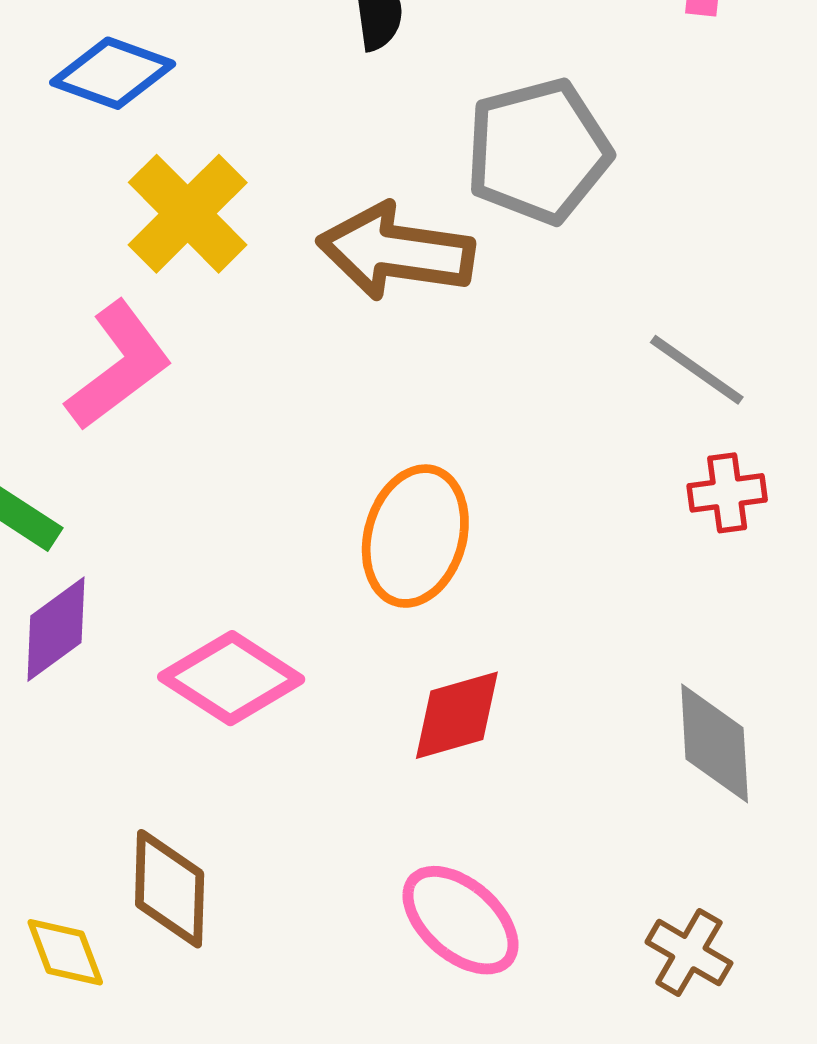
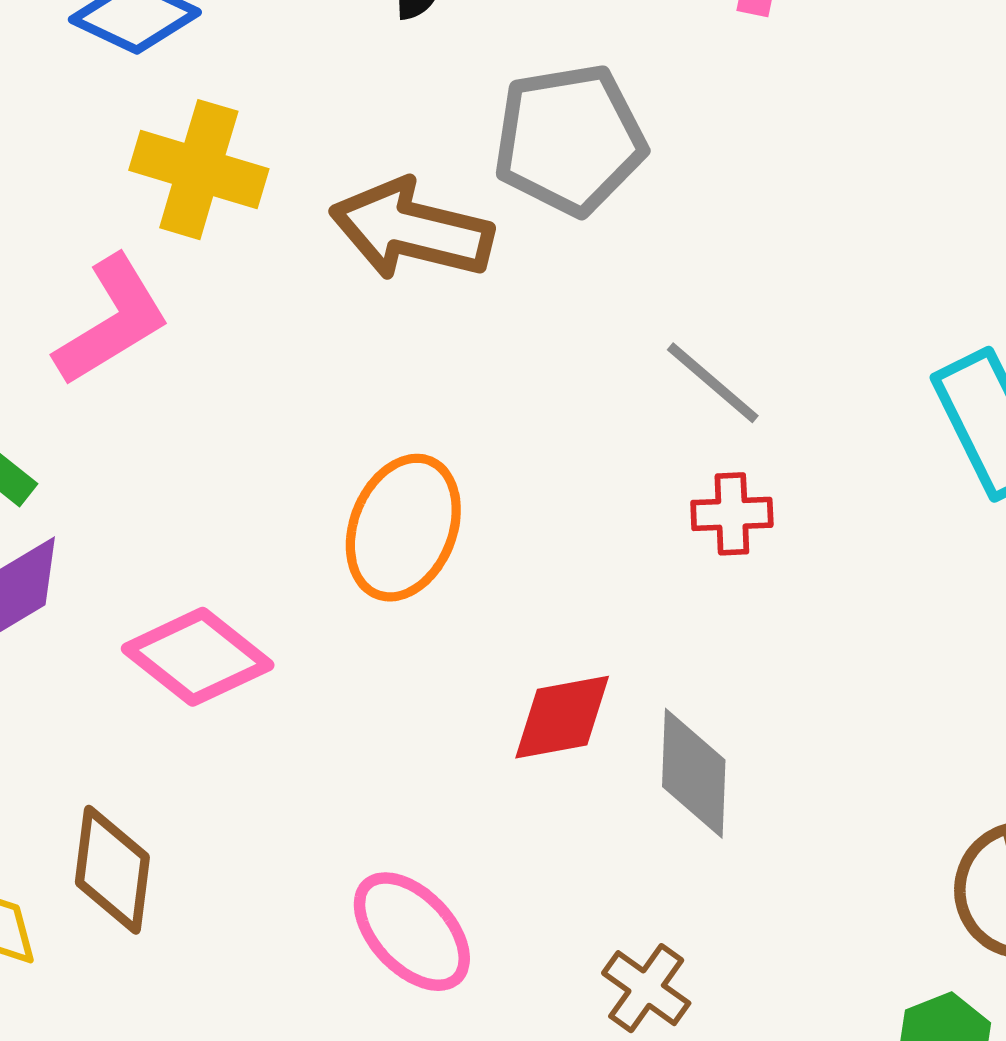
yellow cross: (188, 214) -> (199, 170), turned -34
red diamond: (457, 715) -> (562, 717), moved

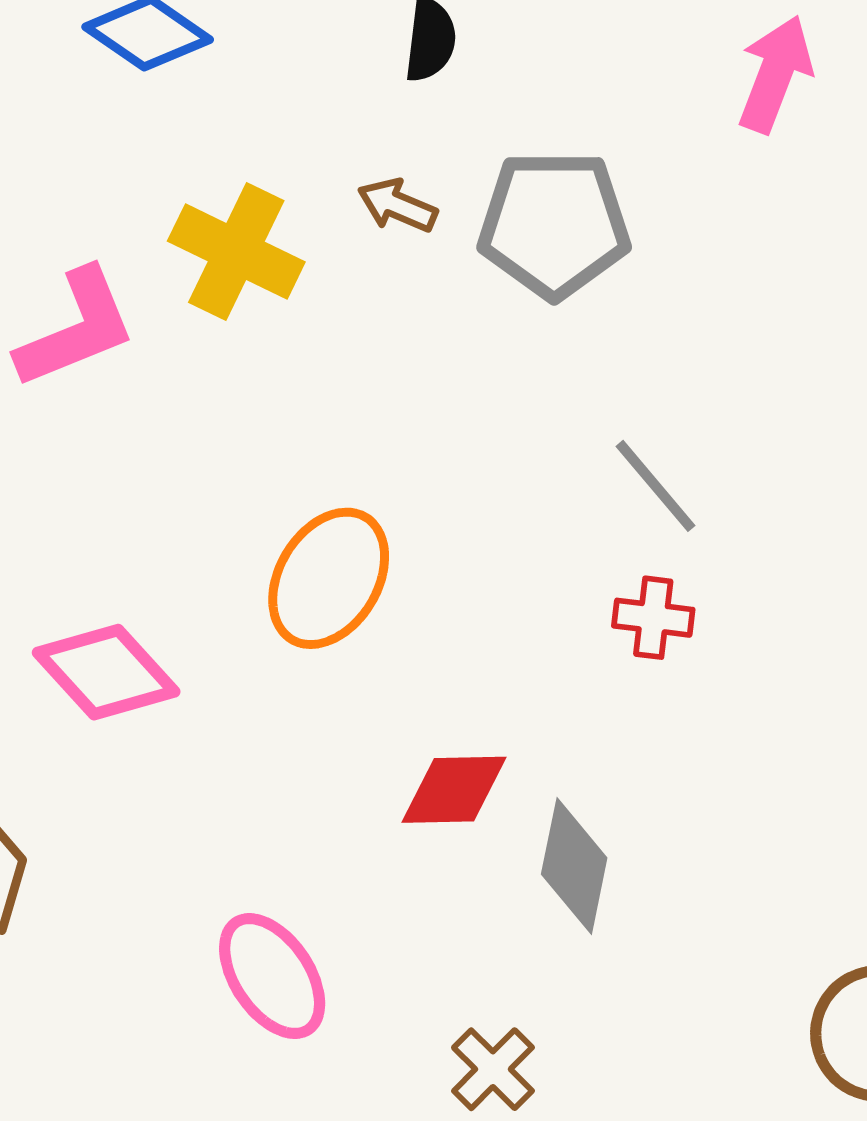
yellow cross: (199, 170) -> (236, 252), moved
brown arrow: (412, 230) -> (397, 206), moved, size x0.5

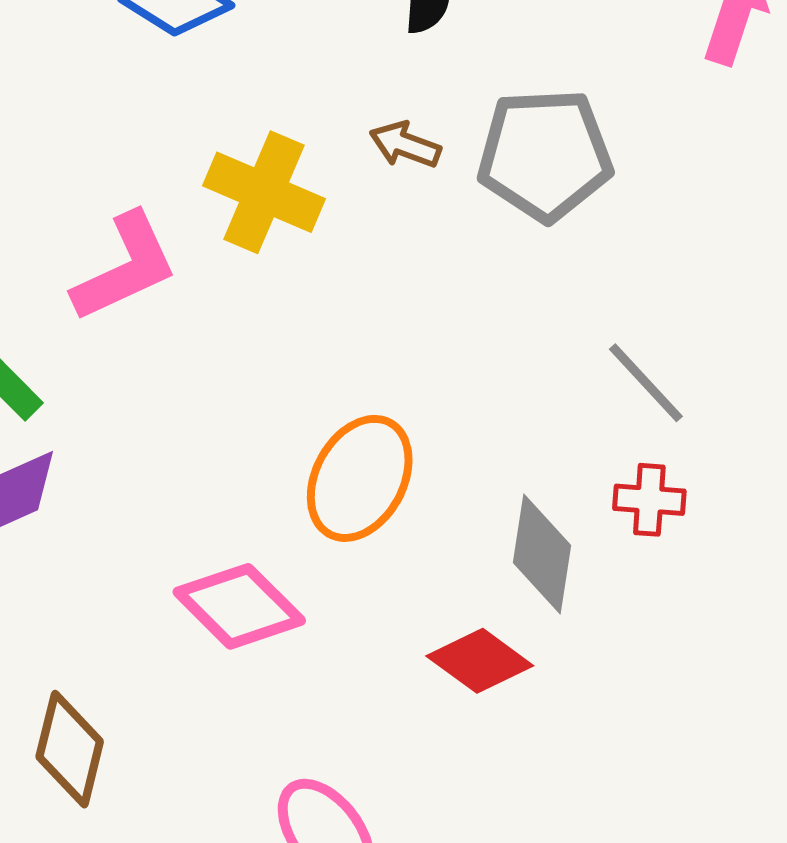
pink diamond: (106, 672) -> (239, 606), moved
red diamond: (454, 790) -> (480, 661), turned 40
gray diamond: (574, 866) -> (542, 554), moved

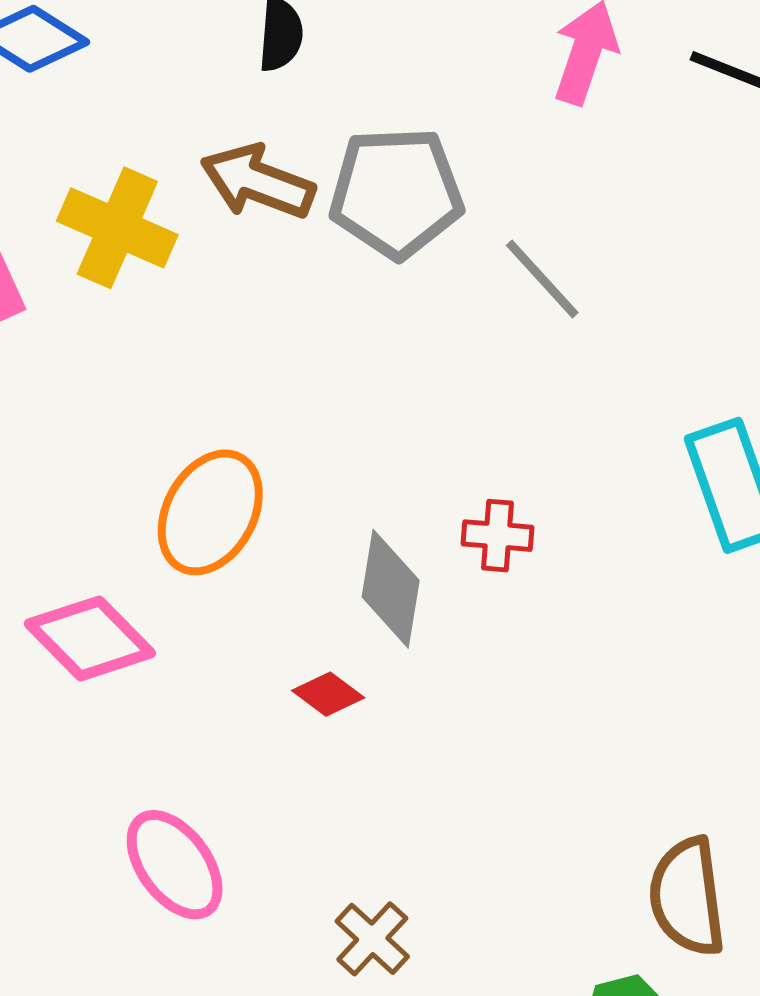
brown arrow: (405, 145) -> (258, 182), size x1.6
gray line: (646, 383) -> (542, 279), moved
red diamond: (480, 661) -> (328, 694), size x0.7

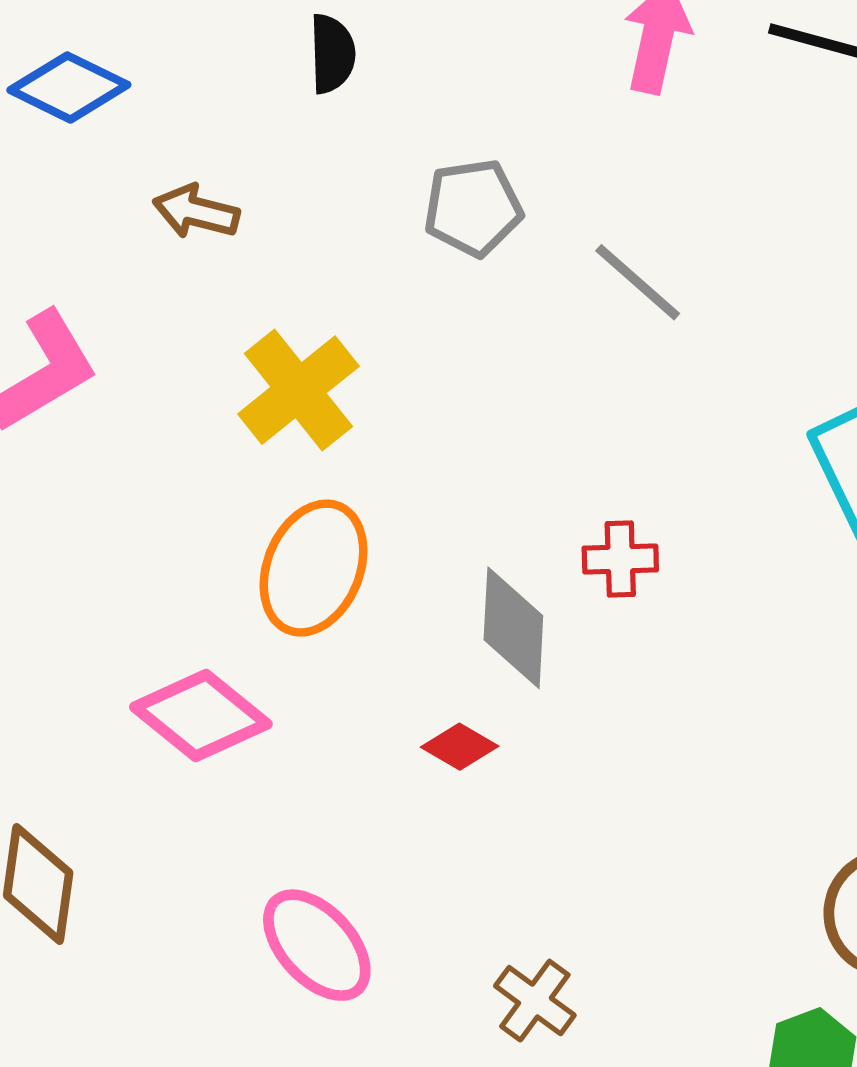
brown arrow: (258, 182) -> (196, 212), moved, size x0.7
gray pentagon: (396, 193) -> (473, 208), size x0.7
yellow cross: (117, 228) -> (298, 390), moved, turned 34

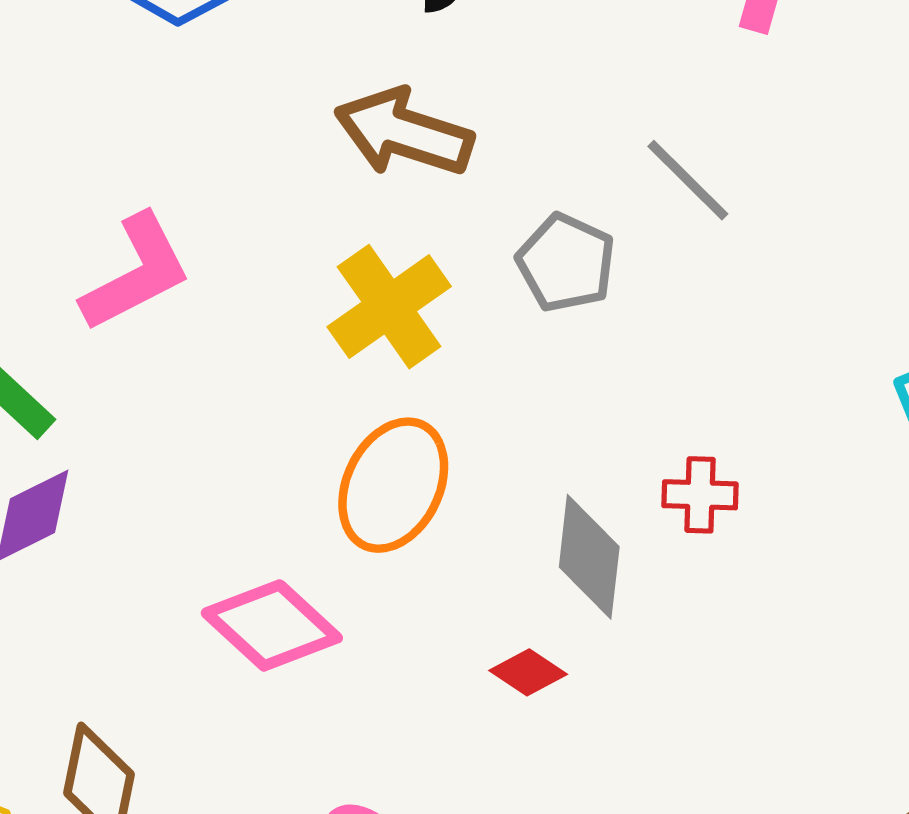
gray pentagon: (473, 208) -> (566, 263), moved, turned 30
brown arrow: (196, 212) -> (404, 132), moved, size x1.6
gray line: (638, 282) -> (688, 180), moved

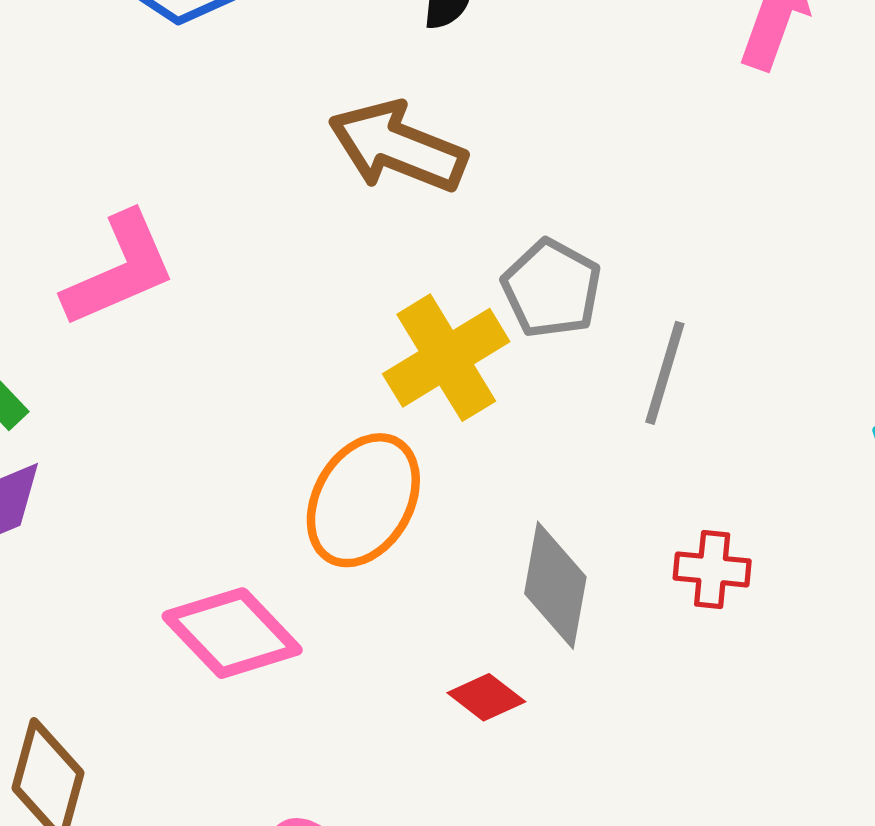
gray line: (688, 180) -> (665, 373), moved, turned 58
yellow cross: (389, 307) -> (446, 358), moved
red cross: (700, 495) -> (712, 569), moved

